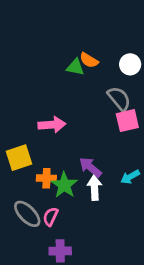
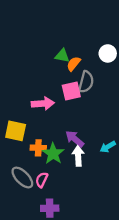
orange semicircle: (89, 60) -> (74, 64), moved, turned 98
gray semicircle: (119, 99) -> (86, 82), moved, turned 55
pink square: (127, 121) -> (71, 91), moved
yellow square: (19, 158) -> (16, 131), turned 30

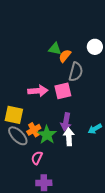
pink square: (71, 91) -> (63, 91), moved
purple arrow: (75, 139) -> (66, 122), turned -120
orange cross: (38, 148) -> (34, 130), turned -32
gray ellipse: (22, 177) -> (18, 136), moved

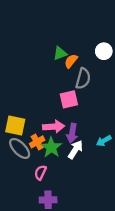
green triangle: (55, 49) -> (60, 53), turned -32
pink arrow: (38, 91) -> (54, 127), moved
white arrow: (69, 137) -> (75, 150), turned 36

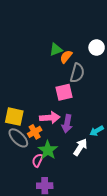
green star: (51, 147) -> (48, 150), moved
white arrow: (75, 150) -> (80, 147), moved

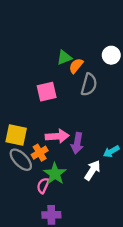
pink square: (64, 92) -> (47, 92), moved

